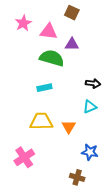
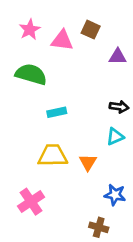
brown square: (72, 13) -> (91, 30), moved
purple triangle: (72, 44) -> (118, 57), moved
green semicircle: (52, 58) -> (31, 74), moved

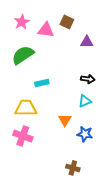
green semicircle: (31, 74) -> (23, 55), turned -50
yellow trapezoid: (53, 156) -> (26, 108), moved
blue star: (115, 195) -> (85, 134), moved
pink cross: (31, 202) -> (23, 136), moved, turned -36

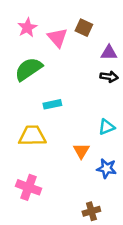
pink triangle: (46, 30) -> (57, 38), turned 42
black arrow: (88, 79) -> (109, 77), moved
pink cross: (23, 136) -> (29, 187), moved
brown cross: (73, 168) -> (91, 211), turned -32

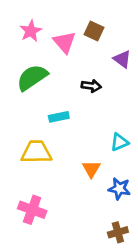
purple triangle: (109, 53) -> (122, 59), turned 36
black arrow: (109, 77) -> (91, 86), moved
brown cross: (91, 211) -> (118, 232), moved

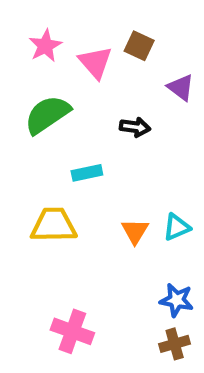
cyan triangle: (119, 142) -> (177, 227), moved
orange triangle: (91, 169) -> (135, 231), moved
blue star: (119, 189) -> (177, 300), moved
pink cross: (32, 210) -> (72, 331), moved

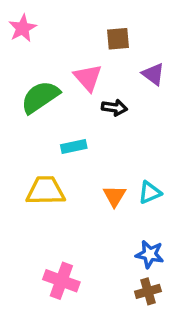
pink star: (45, 46) -> (23, 28), moved
brown square: (139, 46) -> (118, 39), turned -30
pink triangle: (95, 62) -> (88, 78), moved

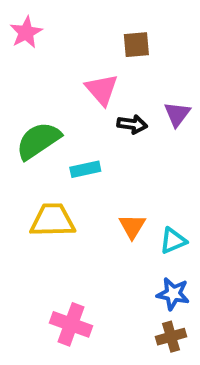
purple triangle: (153, 74) -> (177, 114), moved, turned 30
green semicircle: (40, 97) -> (38, 141), moved
cyan triangle: (150, 192) -> (173, 241), moved

